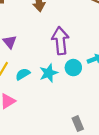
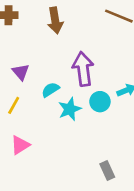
cyan semicircle: (23, 74) -> (50, 90), moved

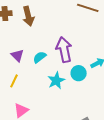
brown arrow: (55, 21) -> (28, 16), moved
cyan semicircle: (50, 90) -> (40, 57), moved

